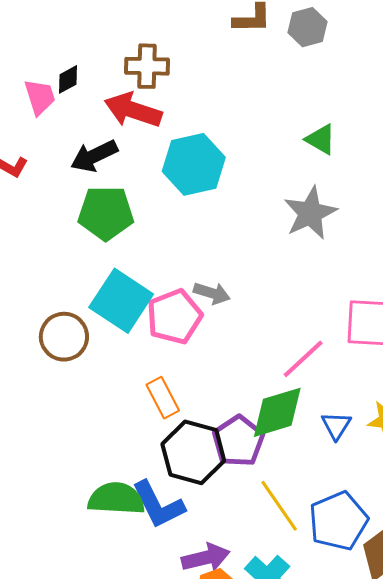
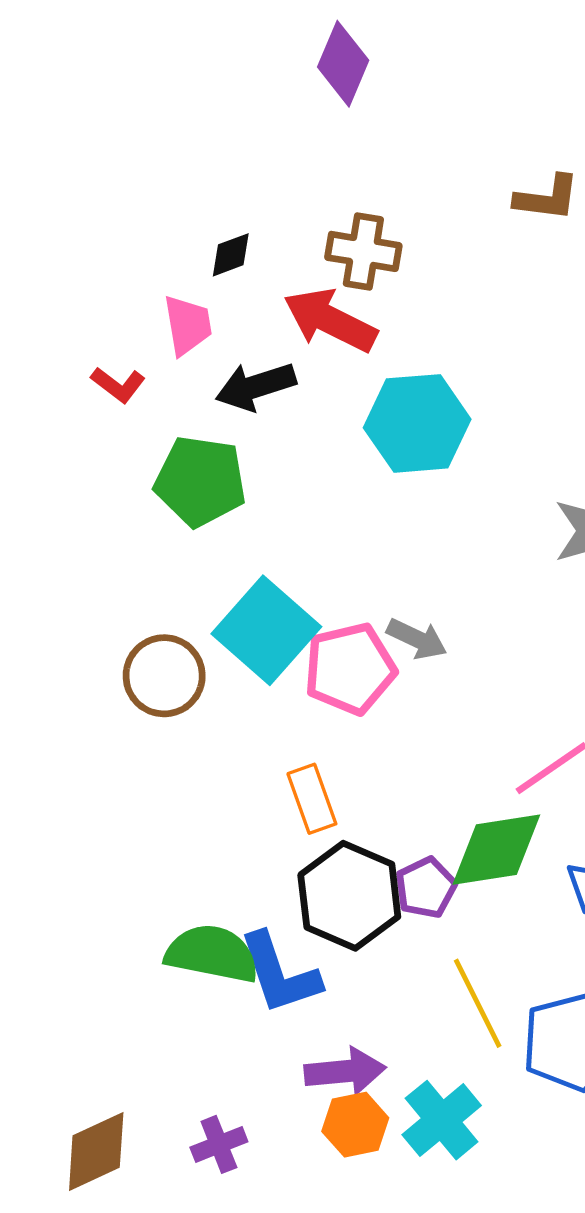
pink trapezoid: (40, 97) -> (188, 325), moved
green pentagon: (106, 213) -> (200, 481), moved
purple pentagon: (238, 441) -> (426, 888), size x0.7

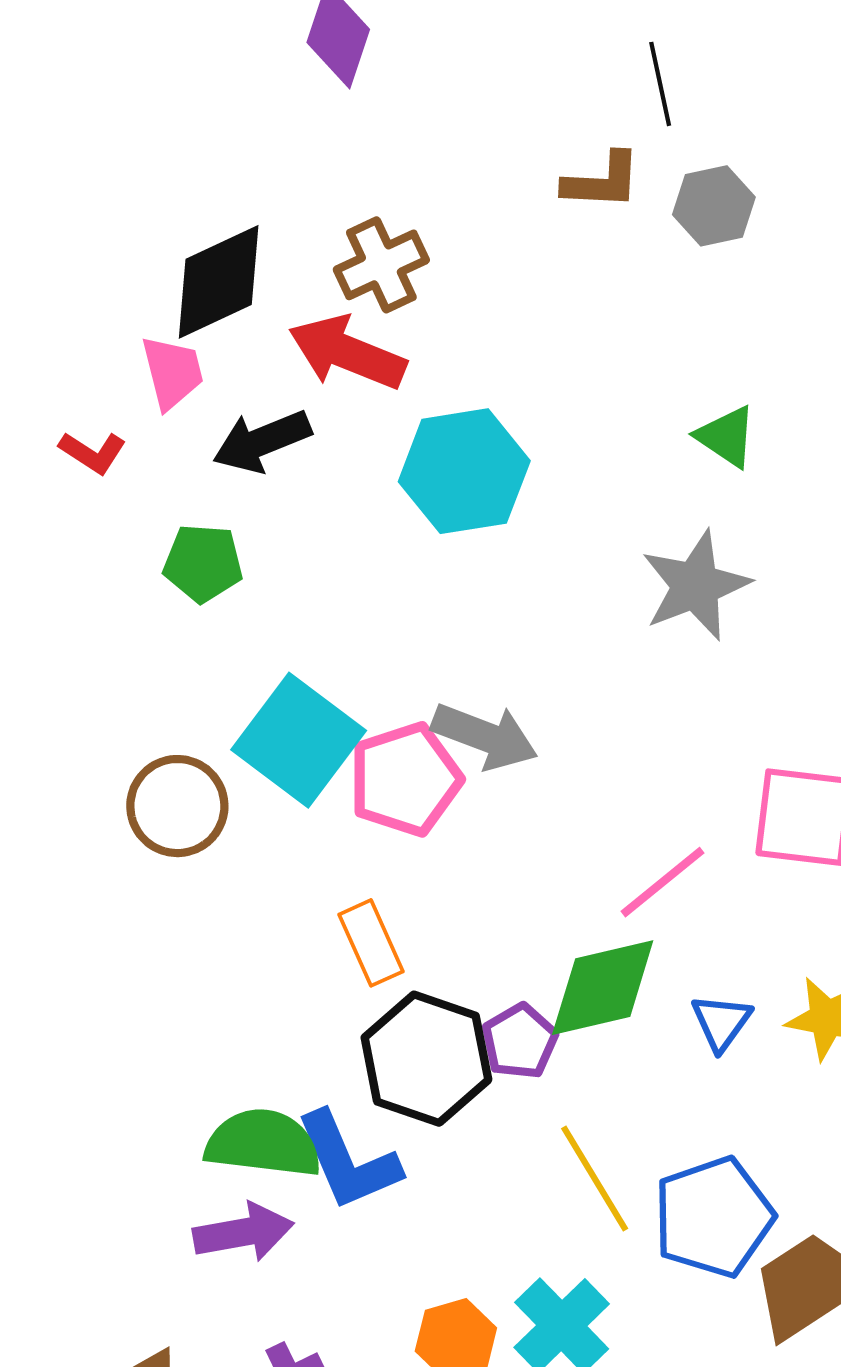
brown cross: (363, 251) -> (381, 265), turned -30
black diamond: (231, 255) -> (219, 282), size x2.0
green pentagon: (200, 481) -> (203, 563), size x0.7
gray arrow: (417, 639) -> (485, 736), size x1.4
purple arrow: (345, 1071) -> (243, 1232), moved

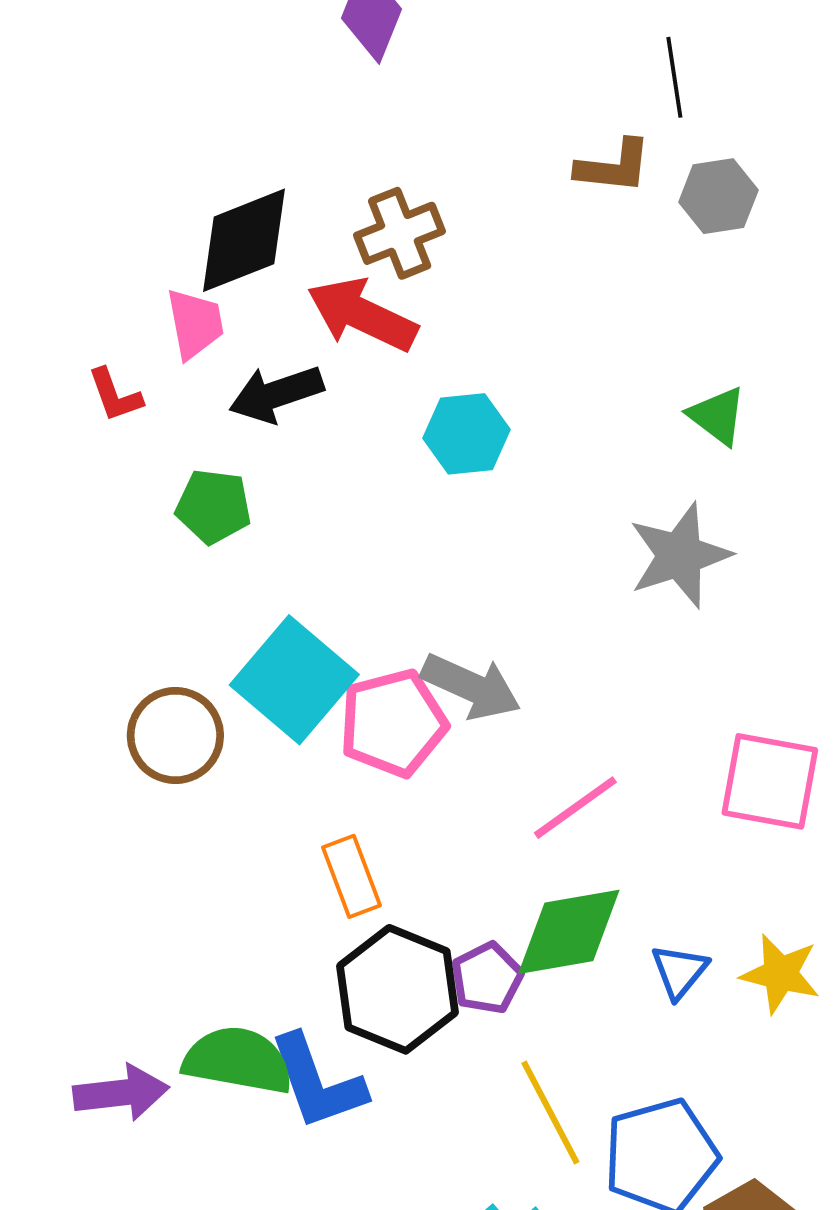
red L-shape: (93, 452) -> (115, 395), turned 34
cyan hexagon: (464, 471) -> (467, 434), size x0.7
pink line: (662, 882) -> (575, 808), moved
purple arrow: (243, 1232) -> (121, 1093), moved

